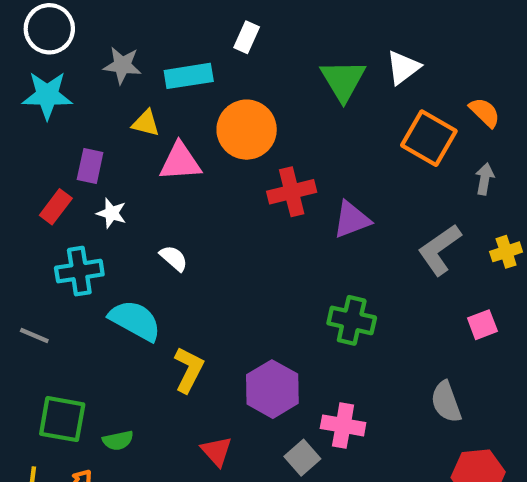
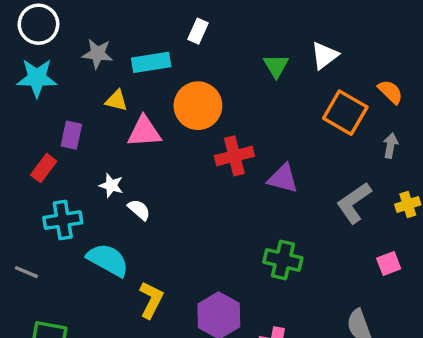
green triangle: (343, 80) -> (276, 66), size x0.7
white star: (112, 213) -> (111, 185), moved
purple triangle: (352, 220) -> (283, 178), turned 36

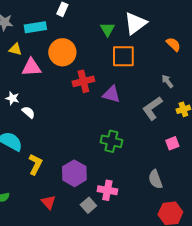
white triangle: (325, 55) -> (135, 23), size x1.4
orange square: (345, 113) -> (123, 56), moved, turned -30
gray arrow: (390, 146) -> (167, 81), moved, turned -48

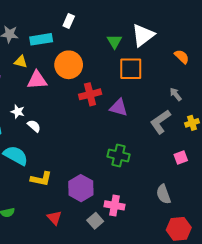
yellow L-shape: (35, 164) -> (41, 179), turned 75

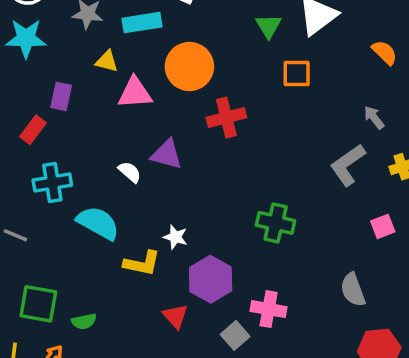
orange square: (131, 69) -> (297, 74), size x0.7
purple triangle: (119, 108) -> (167, 154), moved
white star: (18, 112) -> (175, 237), moved
red triangle: (54, 218) -> (175, 316), moved

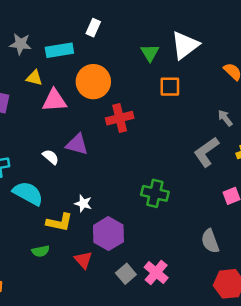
pink cross: (269, 309) -> (156, 272), moved, turned 30
green semicircle: (84, 321) -> (41, 251), moved

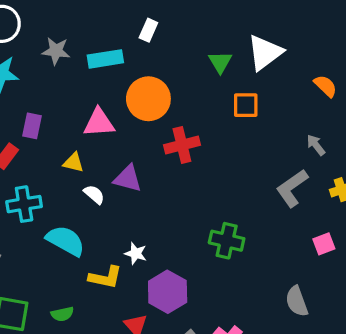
yellow triangle: (34, 78) -> (73, 163), moved
green semicircle: (41, 251) -> (62, 314), moved

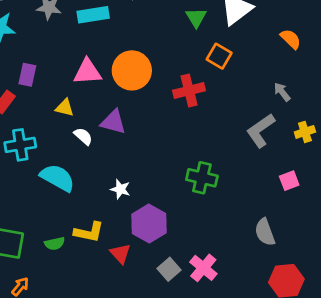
orange circle: (148, 99) -> (132, 70), moved
orange square: (246, 105) -> (219, 56), turned 30
red cross: (182, 145) -> (189, 90), moved
yellow L-shape: (105, 277) -> (89, 232), moved

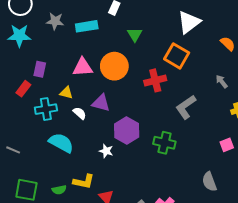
green triangle: (196, 18) -> (135, 34), moved
orange square: (219, 56) -> (177, 56), size x1.4
gray L-shape: (261, 131) -> (186, 107), moved
cyan cross: (20, 145) -> (46, 109), moved
purple hexagon: (149, 224) -> (127, 131), moved

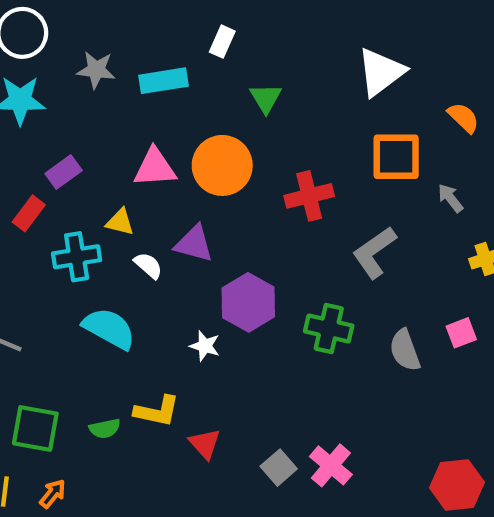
orange square: (177, 56) -> (396, 157), moved, turned -30
purple rectangle: (40, 69) -> (64, 172), turned 42
gray semicircle: (209, 182) -> (405, 350), moved

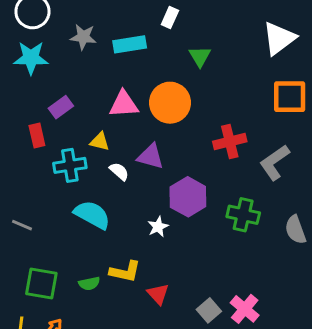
red cross: (309, 196) -> (230, 142), moved
red rectangle: (29, 213) -> (37, 136), turned -50
white star: (205, 346) -> (158, 227), turned 30

